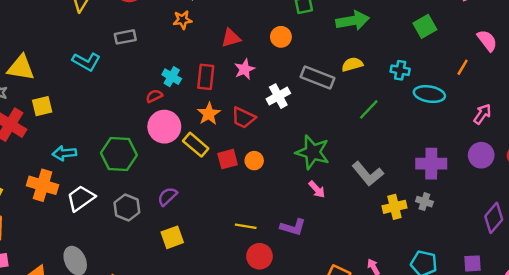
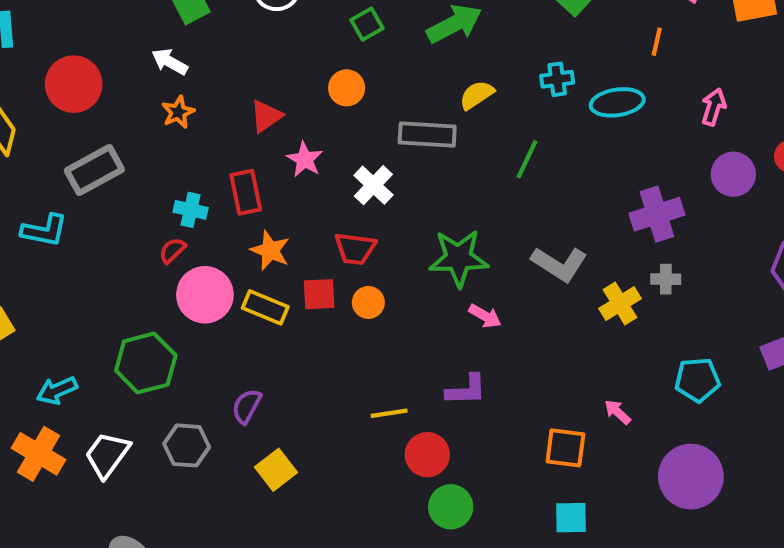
gray rectangle: (125, 37) -> (94, 170), size x1.5
red trapezoid: (243, 118) -> (355, 249), moved
red square: (228, 159) -> (319, 294), moved, turned 30
orange cross: (43, 185) -> (38, 454), turned 32

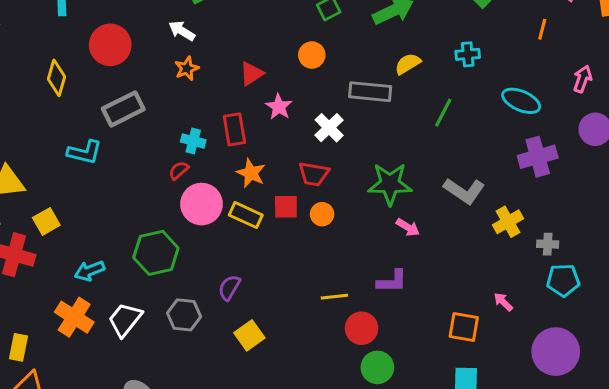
cyan ellipse: (617, 102) -> (521, 101), moved, turned 30
gray cross: (666, 279) -> (548, 244), moved

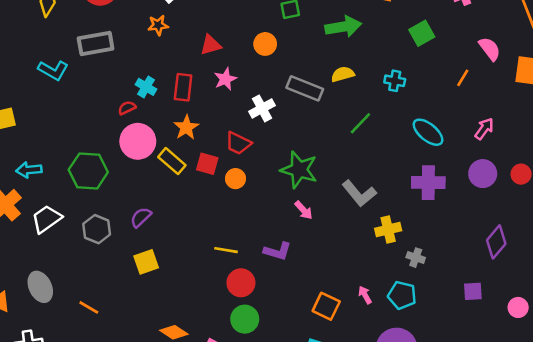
cyan pentagon: (563, 280) -> (402, 295), moved

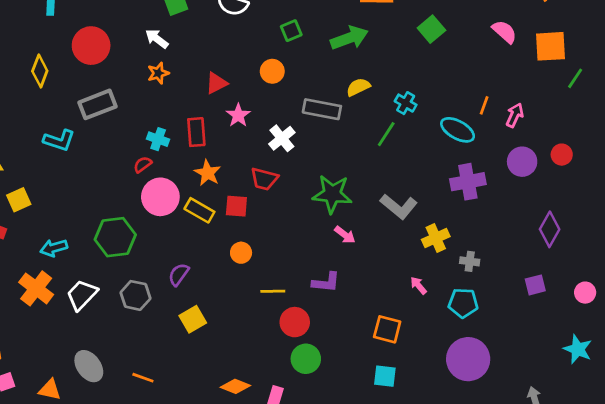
orange line: (463, 78) -> (484, 105), moved
cyan cross: (395, 81) -> (406, 103), moved, turned 30
orange circle: (235, 179) -> (241, 253), moved
pink arrow: (365, 295) -> (418, 285), moved

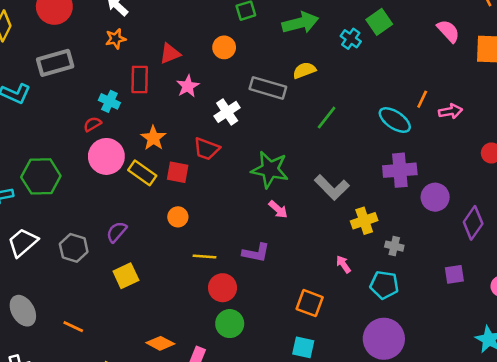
cyan cross: (406, 103) -> (351, 39), moved
pink arrow: (515, 115) -> (450, 111), turned 50
red rectangle: (196, 132) -> (140, 79), moved
purple circle: (522, 162) -> (435, 197), moved
green hexagon: (115, 237) -> (41, 176), moved

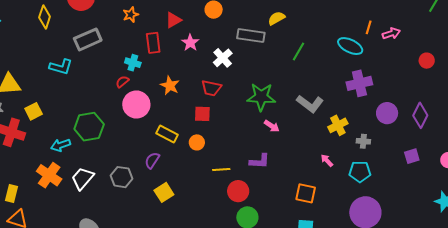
red square: (178, 172) -> (202, 114), moved
yellow rectangle: (142, 173) -> (167, 134), moved
purple circle: (435, 197) -> (387, 113), moved

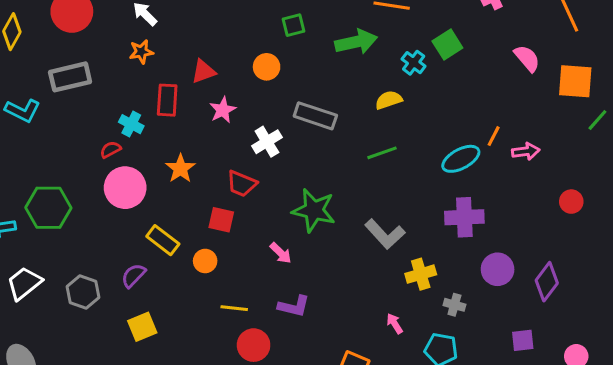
yellow semicircle: (277, 18) -> (389, 100), moved
cyan ellipse: (350, 46) -> (461, 159), turned -65
green line: (298, 51) -> (382, 153), turned 30
pink arrow: (272, 126) -> (281, 253), moved

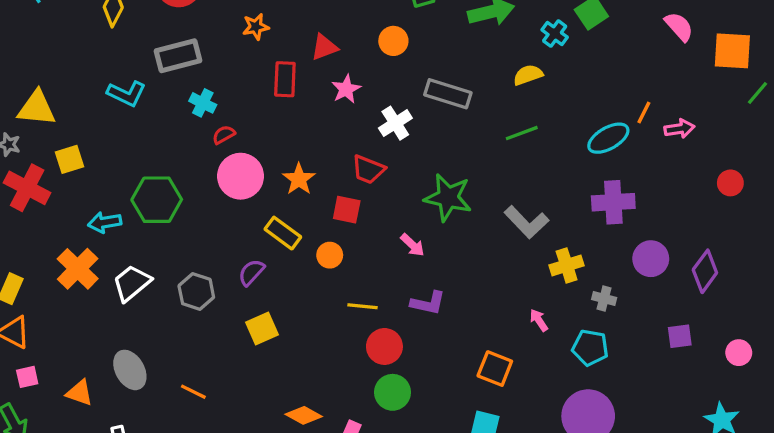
cyan cross: (131, 124) -> (203, 103), moved
orange star: (180, 168) -> (299, 179), moved

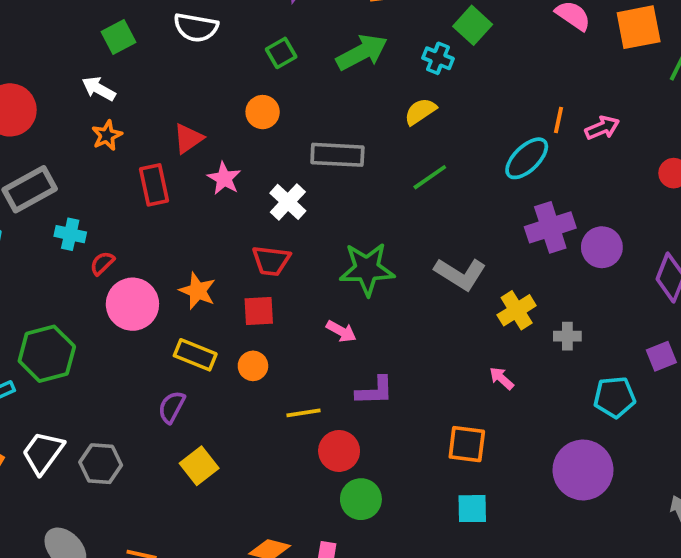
purple circle: (651, 259) -> (602, 247), moved
gray hexagon: (196, 292) -> (101, 464), moved
cyan pentagon: (590, 348) -> (615, 397), moved

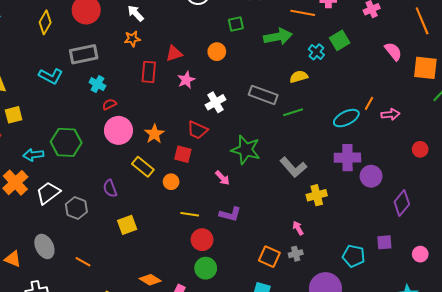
gray rectangle: (337, 155) -> (263, 95), moved
gray cross: (567, 336) -> (296, 254), moved, turned -32
purple semicircle: (172, 407) -> (110, 188), moved, turned -66

